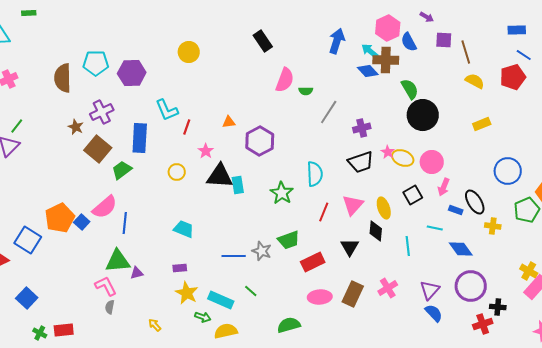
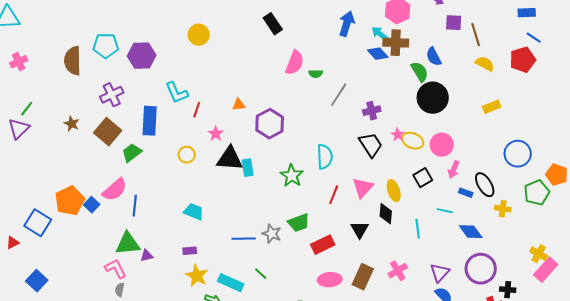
blue semicircle: (409, 42) -> (434, 57), moved
brown star: (76, 127) -> (72, 124), moved
black trapezoid: (361, 162) -> (371, 145), turned -104

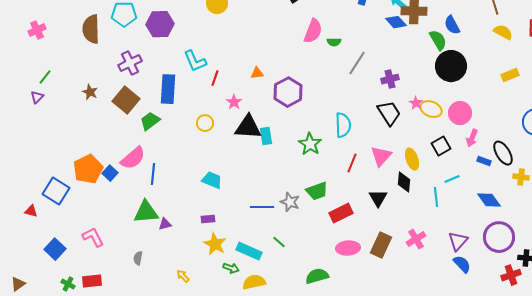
purple triangle: (19, 129) -> (37, 97), size x0.6
cyan line: (445, 211) -> (452, 179), moved, turned -35
red triangle: (13, 243) -> (31, 211), turned 40
pink L-shape: (116, 269) -> (93, 237), moved

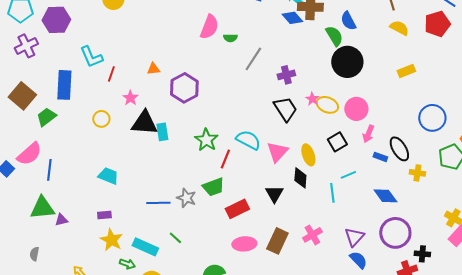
purple cross: (130, 63) -> (26, 46), moved
cyan semicircle: (343, 125) -> (248, 140), moved, turned -60
red line: (352, 163) -> (225, 159), moved

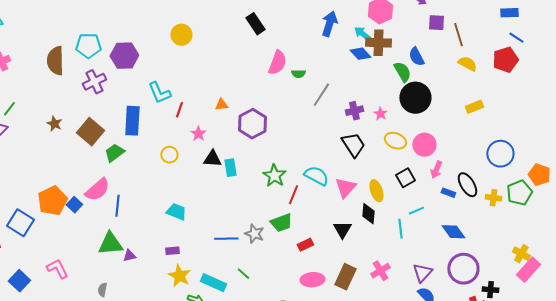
pink star: (312, 99) -> (380, 114), moved
black triangle: (144, 123) -> (212, 159), size x0.7
yellow cross: (417, 173) -> (493, 198), moved
red rectangle: (237, 209) -> (305, 245), size x0.7

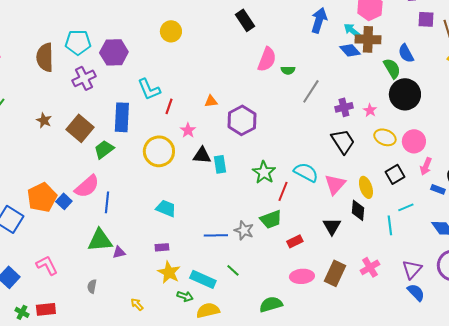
yellow circle: (169, 155) -> (159, 151), size x1.8

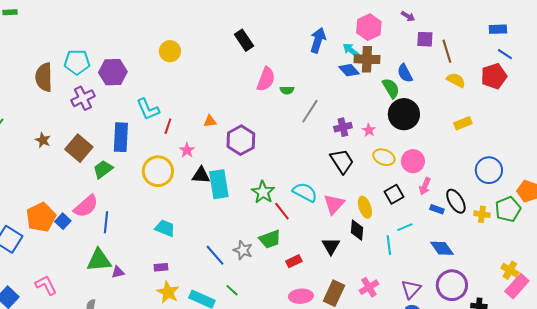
cyan rectangle: (220, 164) -> (219, 184), size x1.6
red line: (283, 191) -> (282, 211), turned -60
blue line: (216, 235) -> (215, 255), turned 50

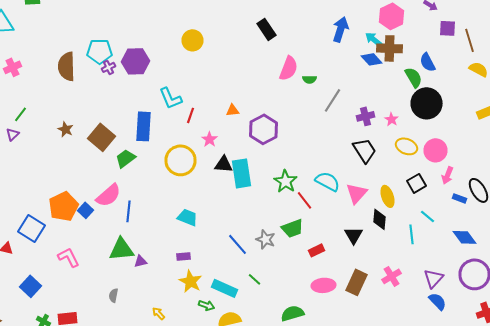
purple cross: (83, 98) -> (108, 67), moved, size x0.6
cyan line: (405, 227) -> (428, 216), turned 63
pink L-shape: (46, 285) -> (68, 257), moved

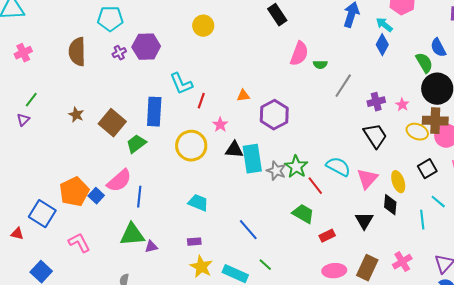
brown cross: (390, 48) -> (435, 121), moved
cyan pentagon: (100, 51) -> (110, 19), moved
blue diamond: (372, 59) -> (382, 45), turned 70
green trapezoid: (292, 228) -> (303, 214), turned -130
gray star: (266, 239) -> (276, 171), moved

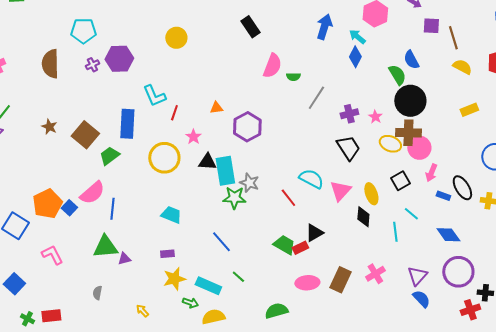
green star: (296, 167) -> (234, 198), moved, turned -30
green trapezoid: (303, 214) -> (284, 245), moved
black triangle: (364, 221) -> (314, 233), moved, turned 30
yellow star: (201, 267) -> (174, 279), turned 30

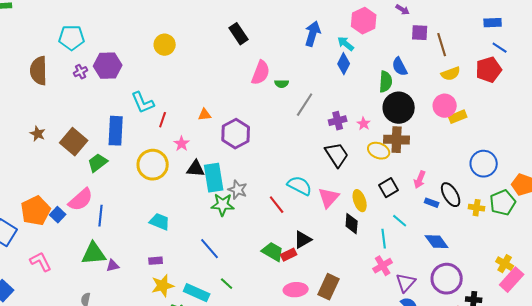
yellow semicircle: (462, 67) -> (451, 74), turned 132
green semicircle: (397, 75) -> (386, 82), turned 35
pink circle: (419, 148) -> (445, 106), moved
pink cross: (375, 274) -> (383, 266), moved

